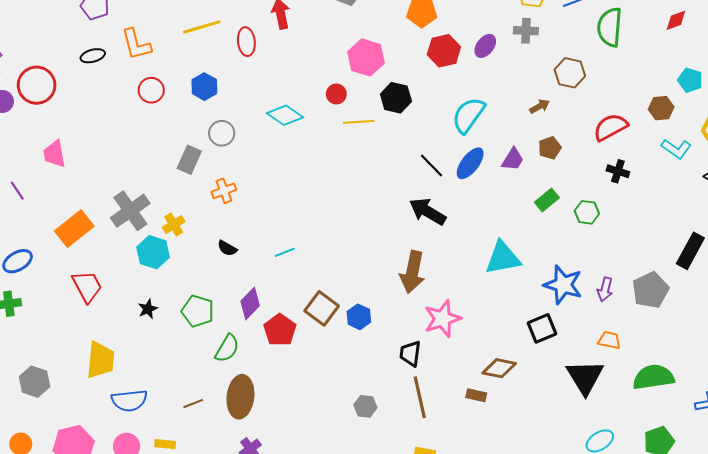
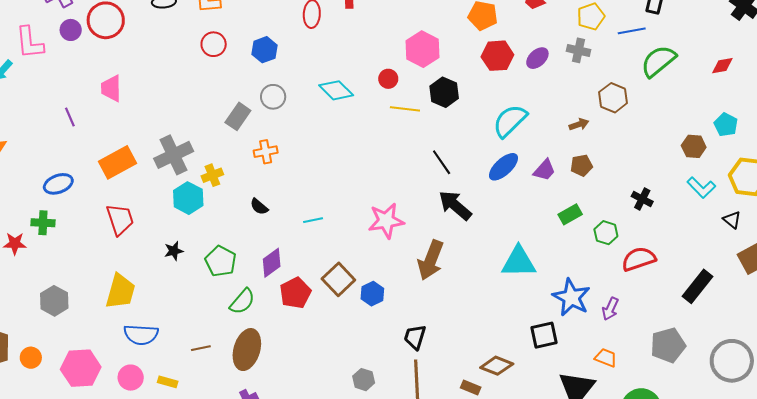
green semicircle: (610, 27) -> (658, 61), turned 36
red semicircle: (611, 127) -> (639, 259), moved
black line: (432, 166) -> (442, 162), moved
gray pentagon: (650, 290) -> (668, 345), moved
pink star: (442, 319) -> (386, 221), moved

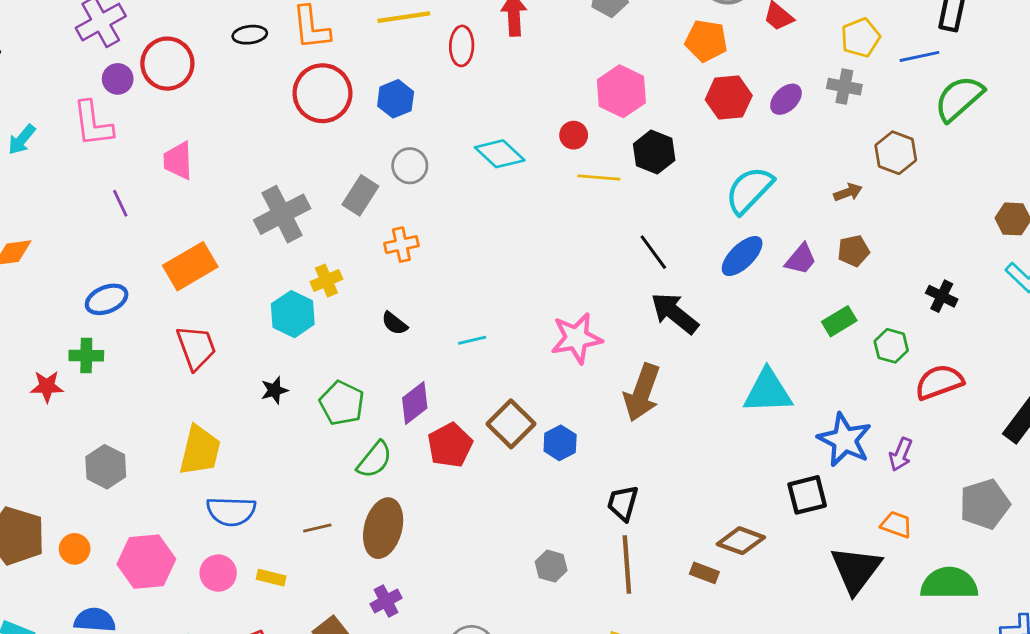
pink L-shape: (30, 43) -> (93, 124), moved
red circle: (214, 44) -> (322, 93), size x1.6
gray cross: (174, 155) -> (282, 214), moved

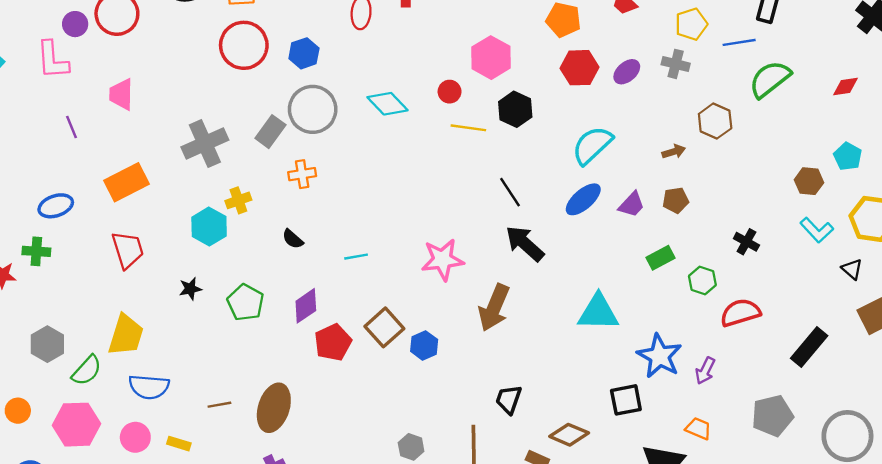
gray circle: (410, 166) -> (313, 109), size x1.6
green semicircle: (374, 460) -> (87, 370), moved
black trapezoid: (623, 503) -> (509, 399), moved

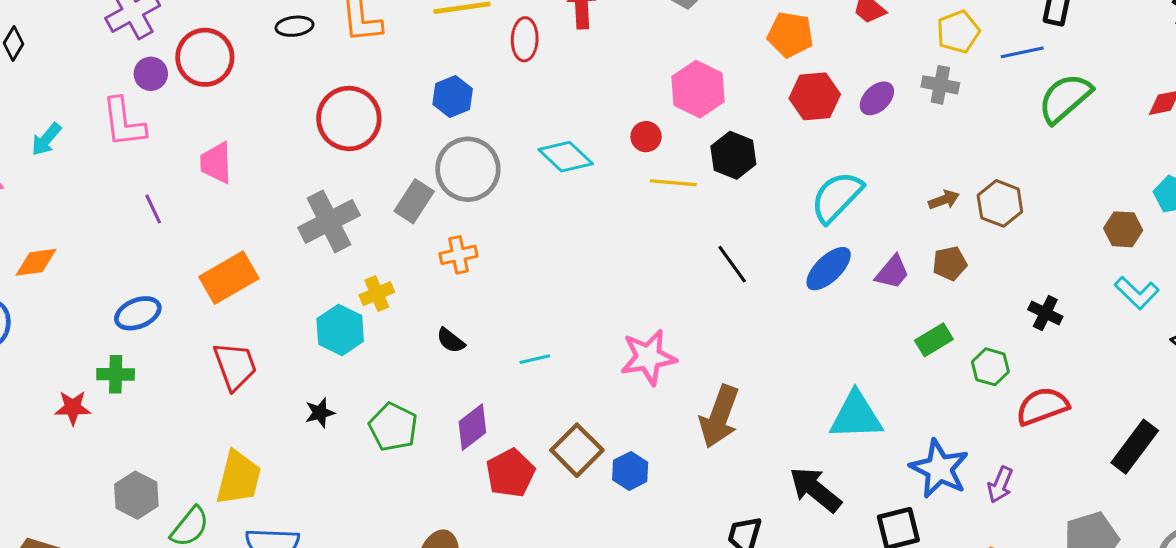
red circle: (244, 45) -> (349, 118), moved
brown hexagon: (715, 121) -> (1000, 203), moved
black arrow: (525, 244) -> (815, 490), moved

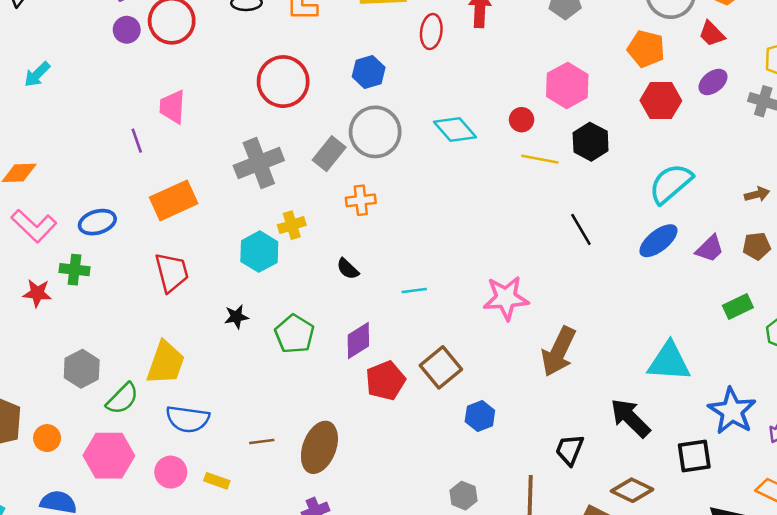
purple ellipse: (877, 98) -> (713, 82), moved
pink L-shape: (124, 122) -> (34, 226), moved, turned -45
purple line: (153, 209) -> (137, 141), moved
blue hexagon: (630, 471) -> (480, 416), moved

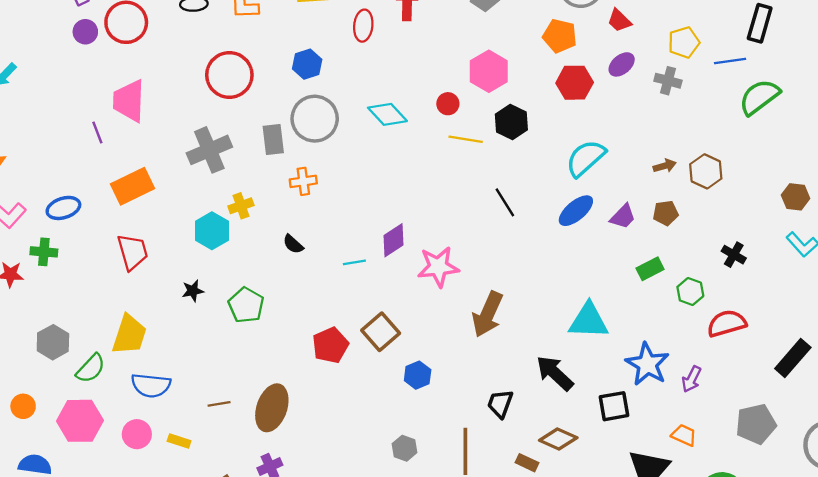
pink trapezoid: (172, 107) -> (129, 101), size x1.4
gray rectangle: (329, 154) -> (273, 139), turned -44
purple diamond: (358, 340) -> (394, 240), moved

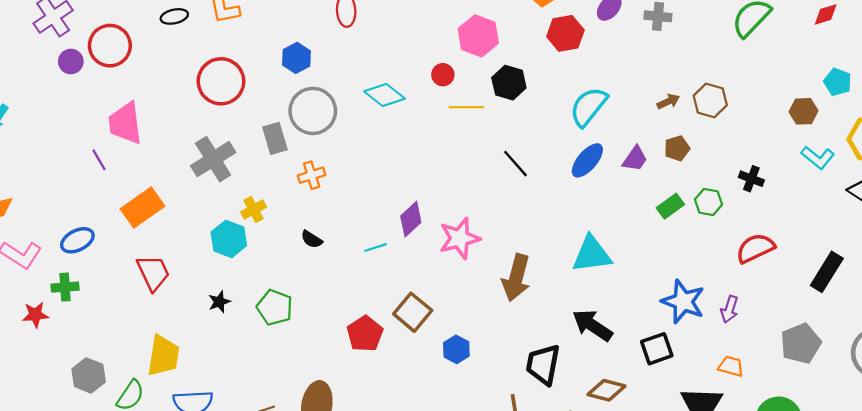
green hexagon: (690, 292) -> (708, 202), moved
cyan triangle: (589, 321) -> (592, 254), moved
black trapezoid: (500, 404) -> (543, 365), size x1.4

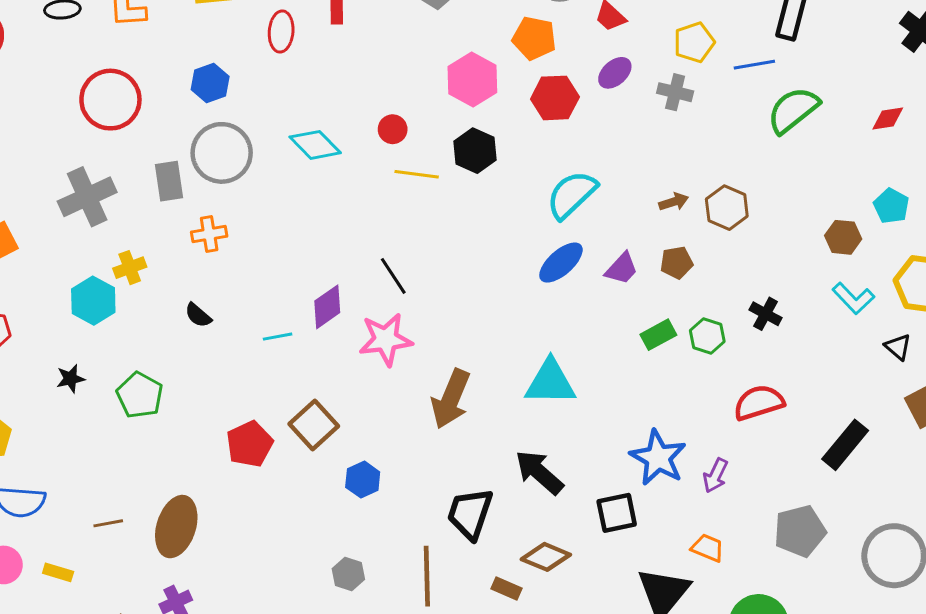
pink hexagon: (478, 36) -> (472, 79), moved
black line: (515, 164) -> (393, 276), moved

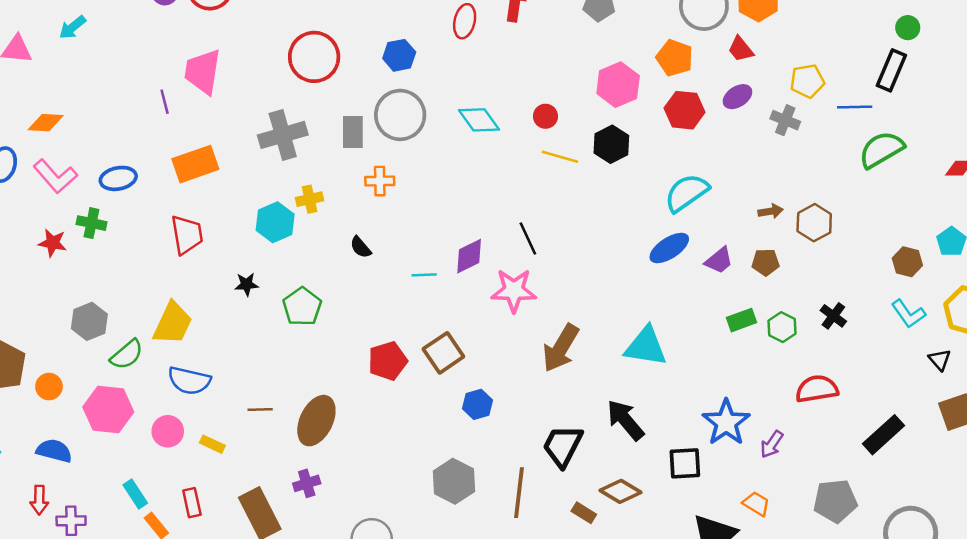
gray hexagon: (348, 574) -> (454, 481), size x1.6

